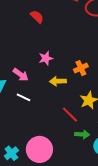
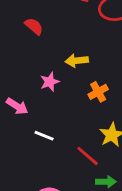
yellow arrow: (58, 81) -> (77, 61), moved
white line: (23, 97) -> (44, 136), moved

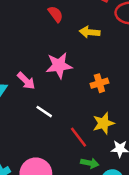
yellow arrow: (77, 61) -> (90, 32), moved
pink star: (50, 82) -> (59, 66), size x1.5

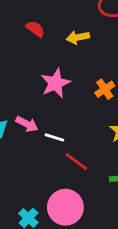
pink arrow: (26, 81) -> (27, 124), moved
red line: (78, 137) -> (76, 162), moved

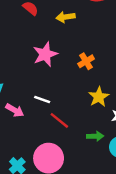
pink arrow: (27, 124) -> (15, 110), moved

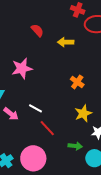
pink star: (45, 54) -> (22, 68), moved
orange cross: (86, 61) -> (77, 82), turned -32

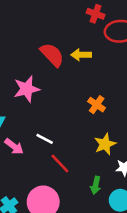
red semicircle: (37, 30) -> (52, 55), moved, size x1.5
green arrow: (75, 146) -> (96, 185), turned 96

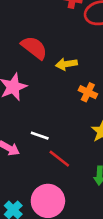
yellow arrow: (81, 55) -> (66, 64), moved

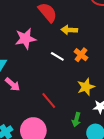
white line: (40, 136) -> (57, 56), moved

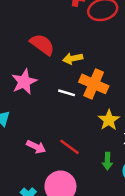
orange cross: (81, 55) -> (94, 84), size x1.6
pink arrow: (13, 84) -> (36, 147), moved

